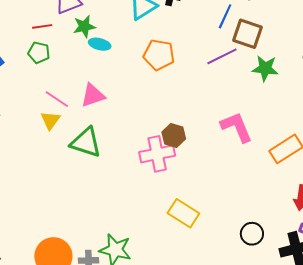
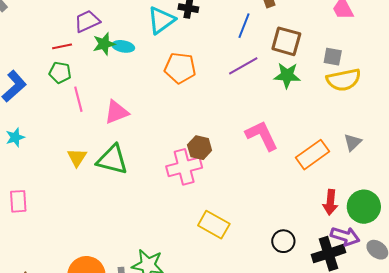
brown square: (247, 34) -> (286, 41), moved
cyan ellipse: (100, 44) -> (123, 46), moved
pink line: (57, 99) -> (78, 99), moved, turned 45
yellow triangle: (50, 120) -> (77, 157), moved

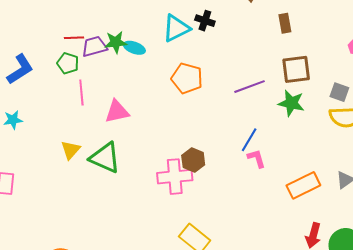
purple trapezoid: (87, 21) -> (94, 46), moved
blue line: (244, 26) -> (249, 140), moved
brown square: (286, 41) -> (296, 69), turned -32
pink L-shape: (262, 136) -> (257, 158), size x0.6

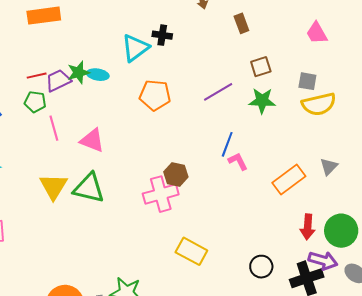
brown square: (296, 69) -> (261, 67), size x0.7
pink triangle: (117, 112) -> (92, 140), turned 44
yellow triangle: (71, 150) -> (53, 186), size x1.4

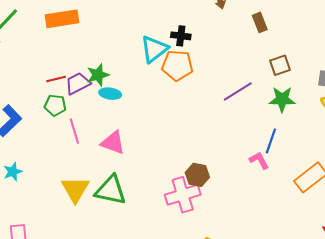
cyan ellipse: (98, 75) -> (110, 94), moved
orange pentagon: (155, 95) -> (177, 65), moved
blue line: (227, 144) -> (271, 141), moved

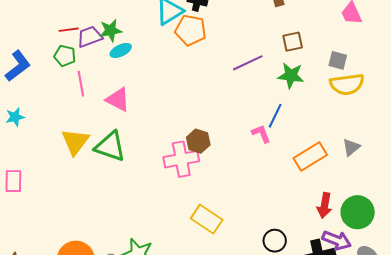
cyan ellipse: (110, 94) -> (121, 50), turned -40

